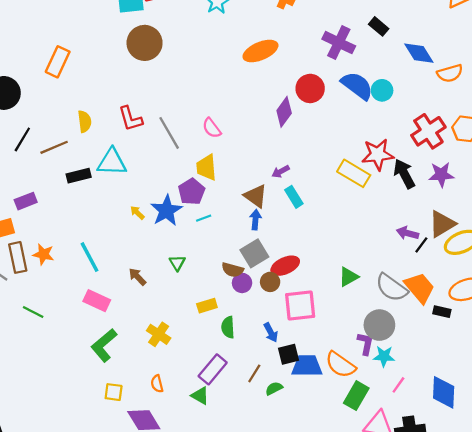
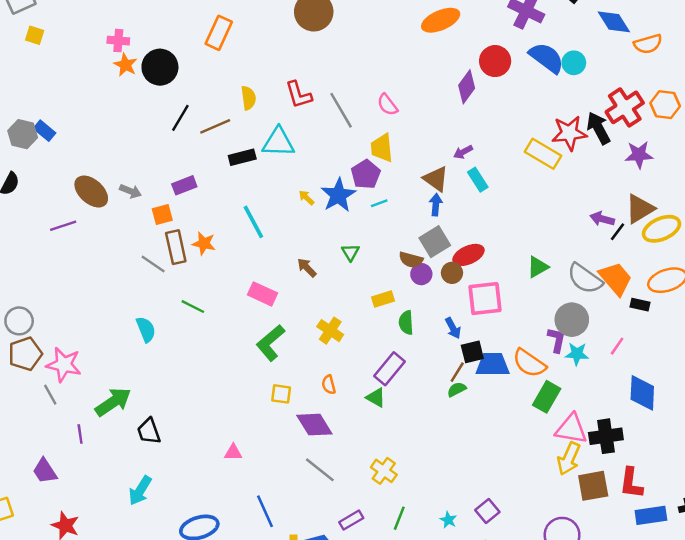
black arrow: (404, 174) -> (599, 128), moved
cyan line: (90, 257) -> (253, 222), moved
brown line: (254, 373) -> (457, 372), moved
pink line: (398, 385) -> (617, 346), moved

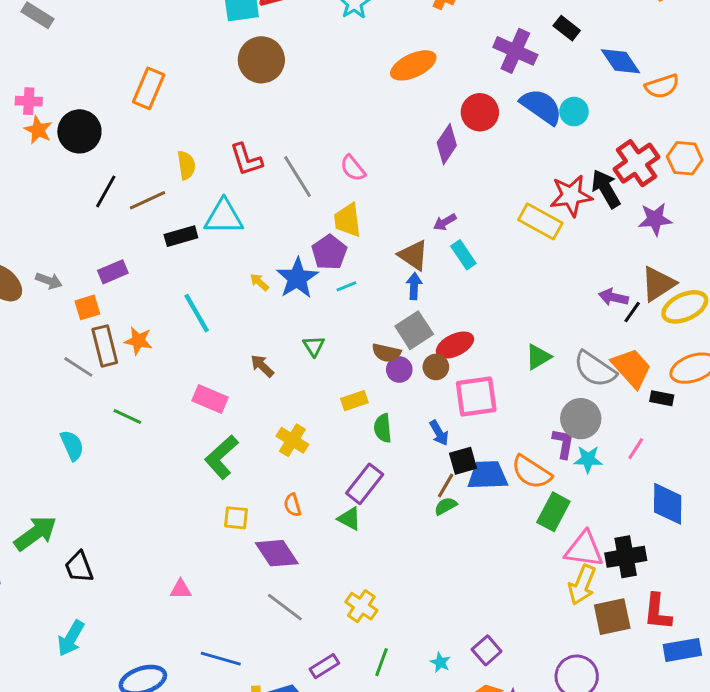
blue line: (265, 511) -> (221, 659), turned -48

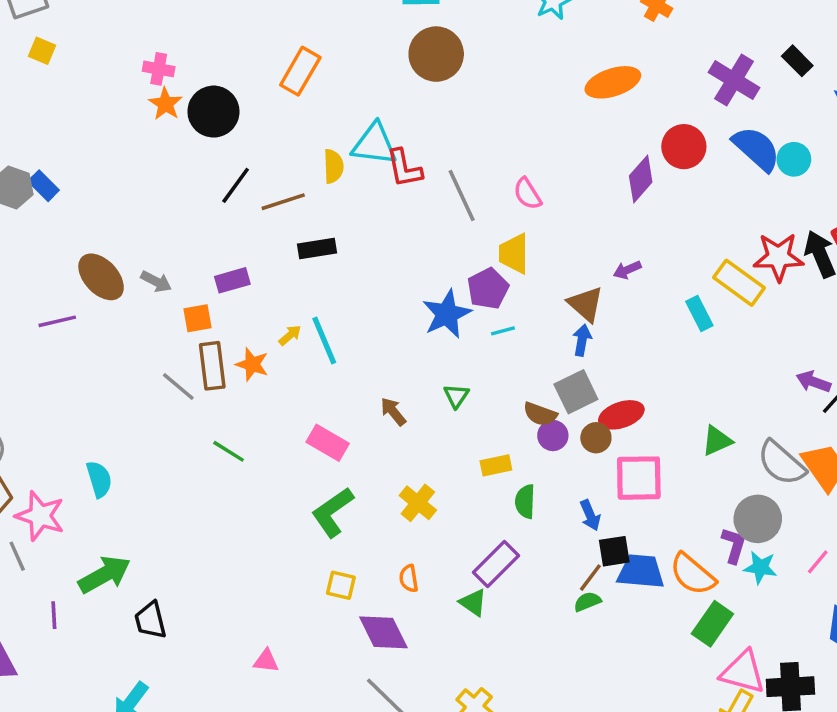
cyan triangle: (224, 217) -> (374, 144), moved
cyan rectangle: (463, 255) -> (699, 313), moved
yellow arrow: (259, 282) -> (290, 335), moved, turned 90
cyan semicircle: (72, 445) -> (99, 479), moved

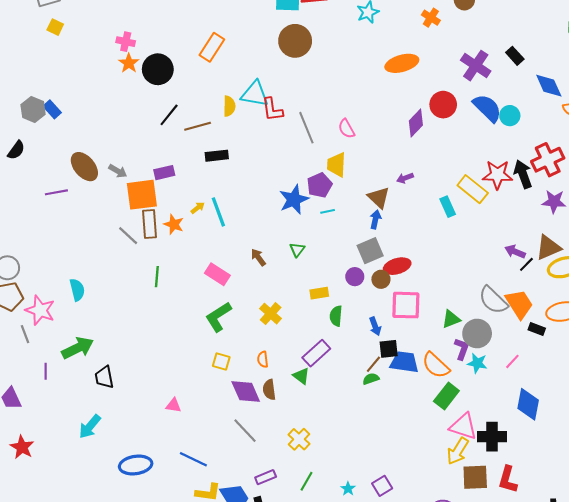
orange square: (197, 318) -> (142, 195), size x1.8
brown semicircle: (540, 414) -> (269, 390), moved, turned 60
green triangle: (717, 441) -> (451, 319), moved
green line: (229, 451) -> (157, 277), turned 60

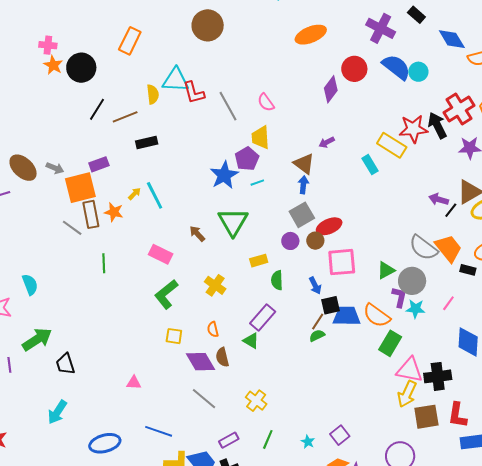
green triangle: (297, 250) -> (233, 222), size x2.0

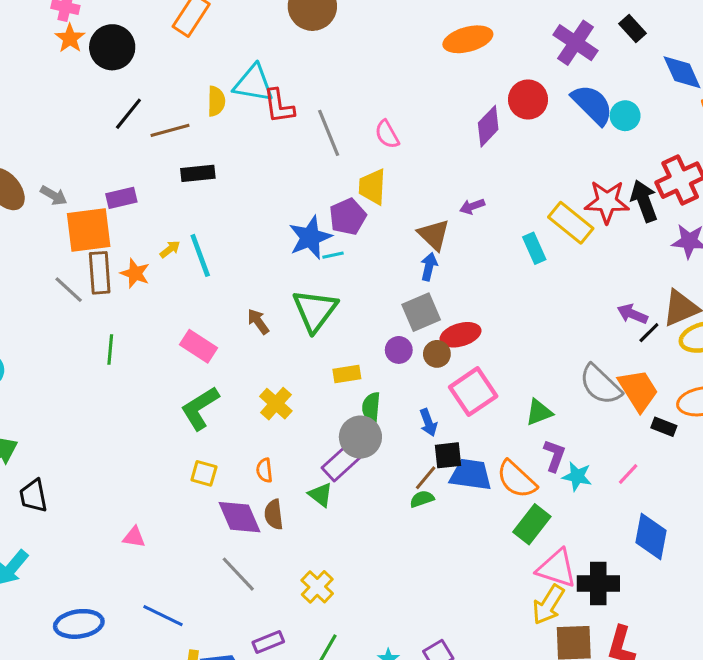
cyan line: (257, 183) -> (333, 255), moved
pink square: (342, 262) -> (473, 392), turned -36
gray circle: (412, 281) -> (360, 437), moved

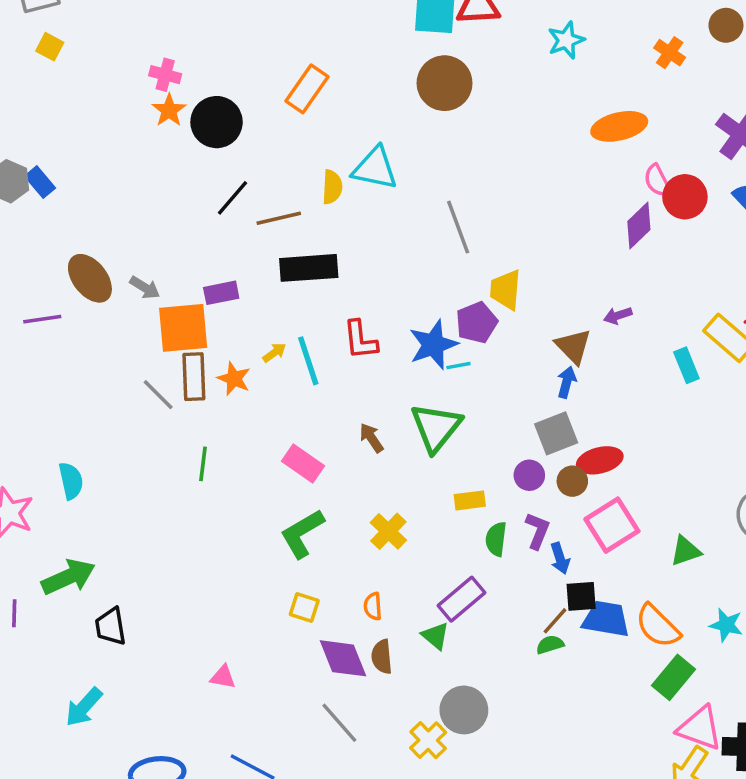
red L-shape: (279, 106) -> (360, 340), moved
pink semicircle: (387, 134) -> (657, 181), moved
black rectangle: (198, 173) -> (309, 268), size x1.5
gray circle: (360, 437) -> (464, 710), moved
purple L-shape: (554, 456) -> (537, 531), moved

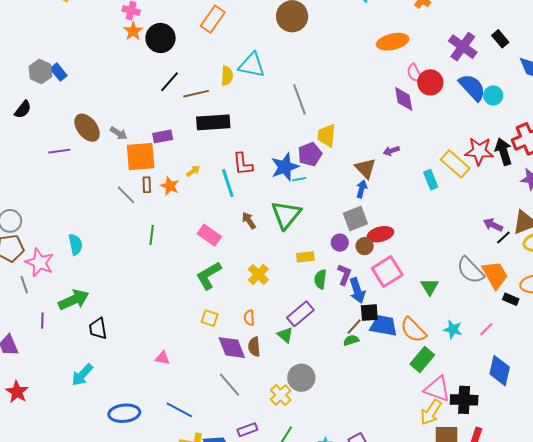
purple diamond: (639, 226) -> (404, 99), turned -56
cyan line: (308, 361) -> (228, 183), moved
brown rectangle: (194, 377) -> (147, 185), size x0.6
green triangle: (685, 551) -> (430, 287), turned -42
blue arrow: (560, 558) -> (357, 291), size x1.4

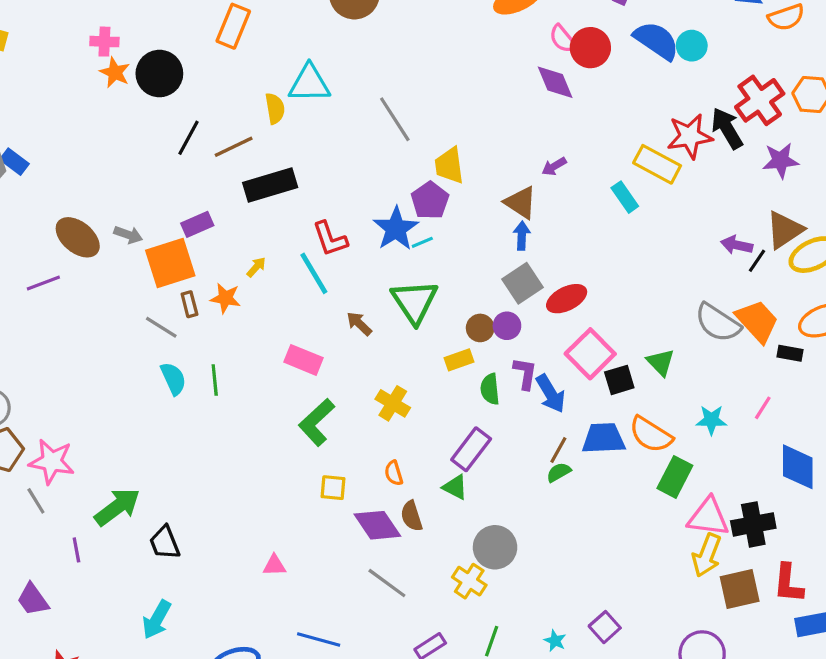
cyan semicircle: (75, 244) -> (173, 379), moved
brown circle: (365, 246) -> (480, 328), moved
black square: (369, 313) -> (619, 380), moved

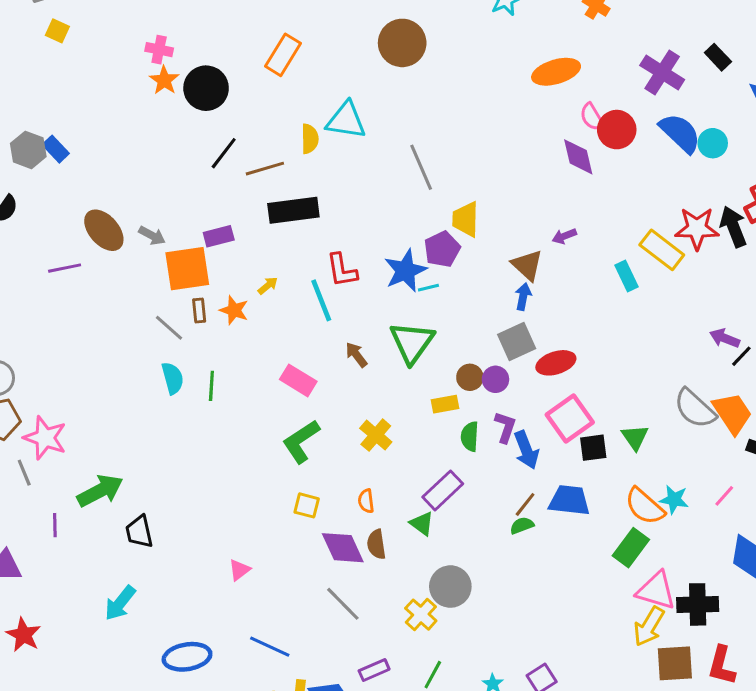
orange semicircle: (651, 435) -> (645, 506), moved
pink triangle: (274, 565) -> (239, 570), turned -45

